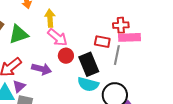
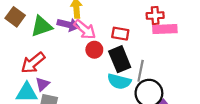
red rectangle: (102, 42) -> (120, 34), moved
gray line: (117, 55) -> (141, 71), moved
purple arrow: (42, 69) -> (68, 25), moved

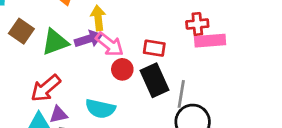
purple arrow: (68, 25) -> (89, 39), turned -30
cyan semicircle: (119, 81) -> (100, 109), moved
purple triangle: (42, 84) -> (58, 115), turned 32

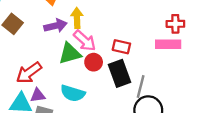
red cross: (197, 24) -> (175, 24), moved
purple arrow: (89, 39) -> (55, 26), moved
green triangle: (55, 42) -> (70, 54), moved

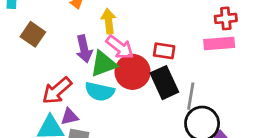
purple arrow: (55, 26) -> (84, 49), moved, turned 95
red circle: (94, 62) -> (133, 72), size x1.6
cyan semicircle: (73, 93) -> (100, 92), moved

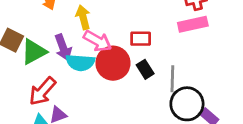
green triangle: (103, 64) -> (34, 52), moved
black rectangle: (164, 83) -> (145, 69), size x0.6
cyan semicircle: (100, 92) -> (80, 63), moved

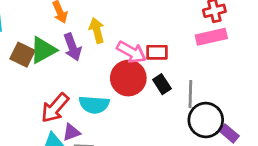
pink arrow: (97, 41) -> (131, 52), moved
purple arrow: (63, 47) -> (72, 47), moved
green triangle: (34, 52) -> (43, 50), moved
cyan semicircle: (80, 63) -> (94, 105), moved

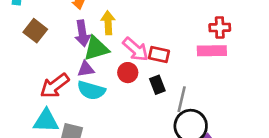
green triangle: (43, 50) -> (96, 48), moved
red circle: (128, 78) -> (128, 73), size x0.6
purple triangle: (71, 132) -> (86, 69), moved

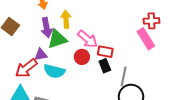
pink rectangle: (212, 51) -> (146, 39), turned 60
red rectangle: (159, 54) -> (105, 52), moved
purple triangle: (86, 69) -> (41, 55), moved

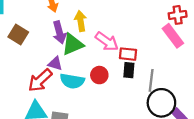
purple triangle: (41, 55) -> (55, 64), turned 32
red circle: (82, 57) -> (99, 75), moved
black rectangle: (105, 66) -> (129, 70), turned 32

